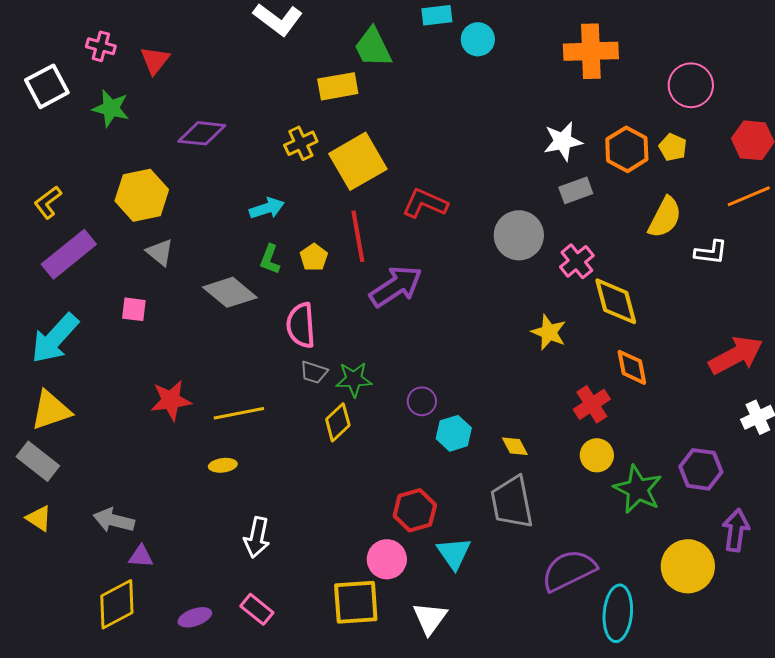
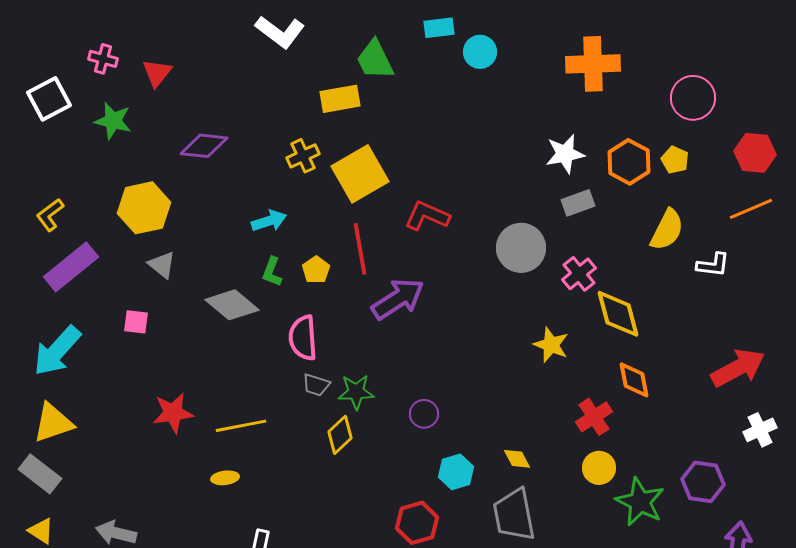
cyan hexagon: (454, 433) -> (456, 472), moved

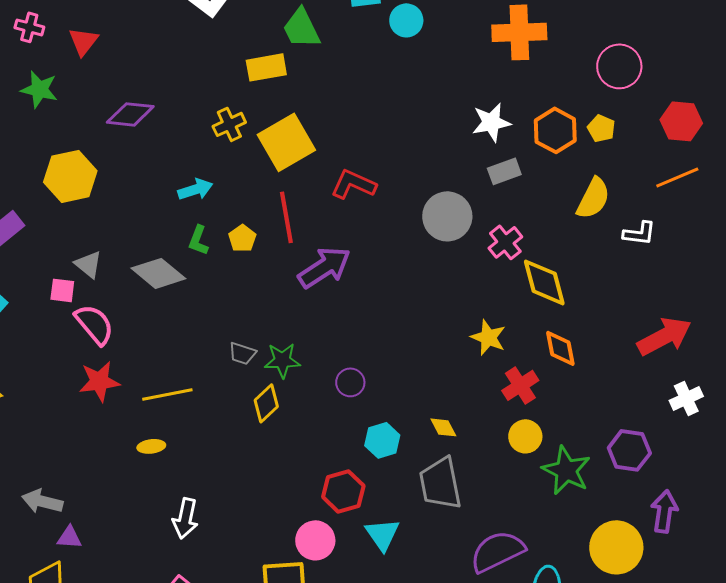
gray triangle: (162, 265) -> (88, 264), moved
pink semicircle: (303, 338) -> (94, 324), moved, turned 144
yellow star: (551, 345) -> (488, 337), moved

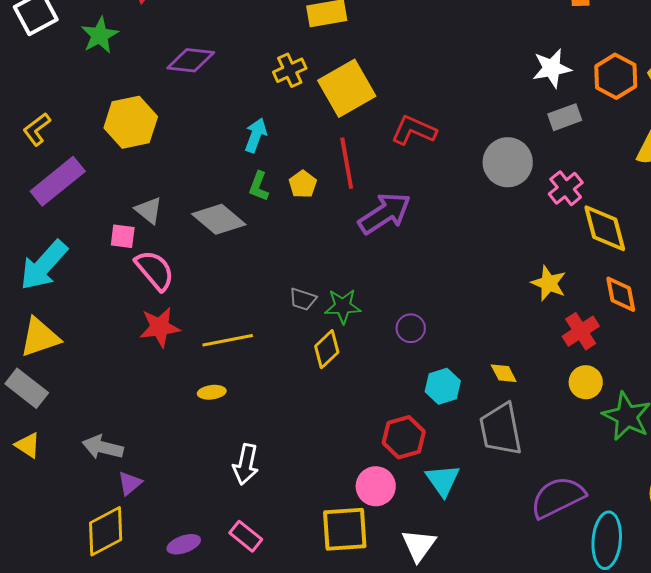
green star: (39, 89) -> (100, 35), turned 30
cyan arrow: (195, 189) -> (256, 135), turned -52
purple triangle: (69, 537) -> (130, 483), turned -44

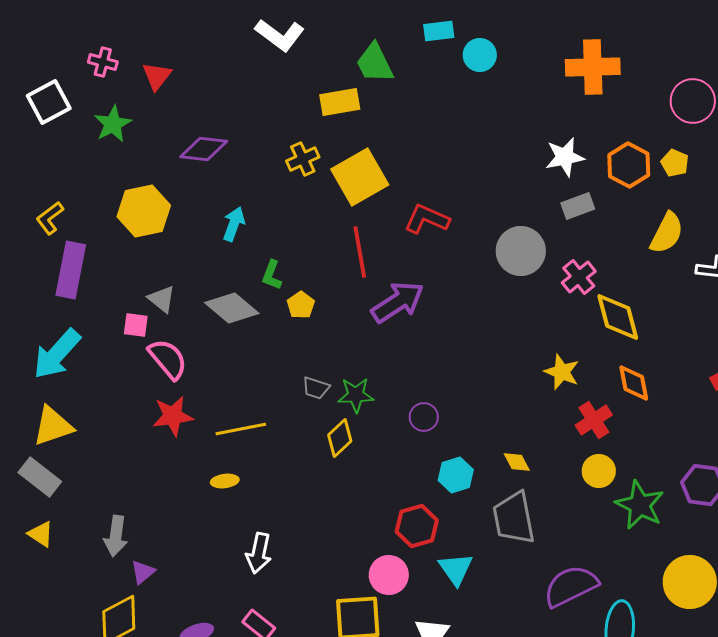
cyan arrow: (256, 135) -> (234, 224), moved
purple rectangle: (58, 181) -> (71, 270), turned -40
yellow pentagon: (303, 184) -> (301, 305), moved
gray arrow: (103, 447) -> (116, 536), turned -96

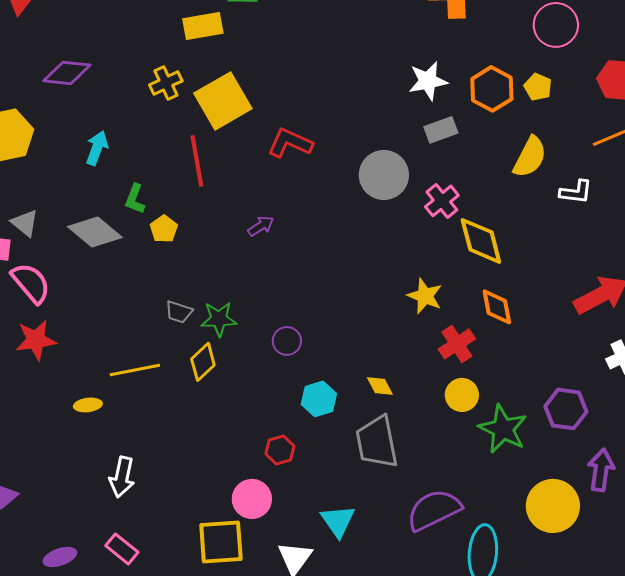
red line: (360, 252) -> (197, 161), moved
purple arrow: (398, 302) -> (261, 226), size x0.5
yellow line: (241, 429) -> (135, 370), moved
red hexagon: (417, 526) -> (280, 450), size x0.7
cyan triangle: (456, 569) -> (338, 521), moved

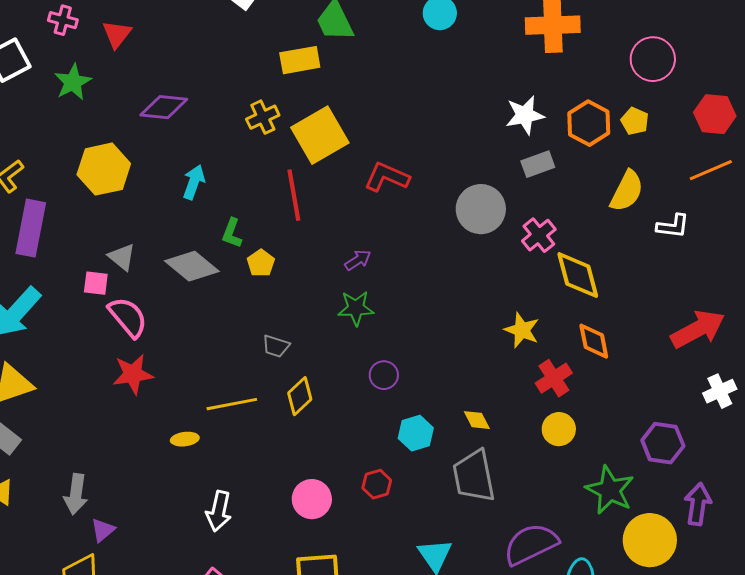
green star: (219, 319) -> (356, 308), moved
green star: (503, 429) -> (610, 490), moved
pink circle: (252, 499) -> (312, 499), moved

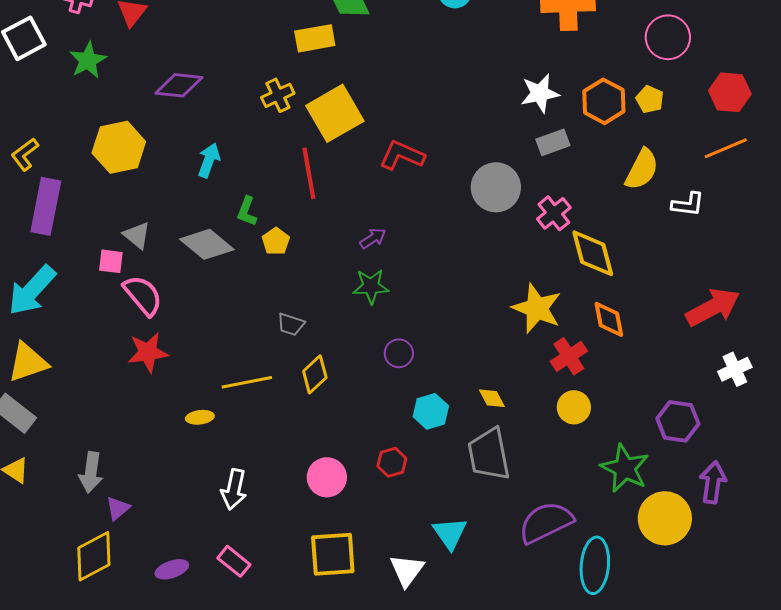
yellow star: (522, 330) -> (537, 308), size x1.4

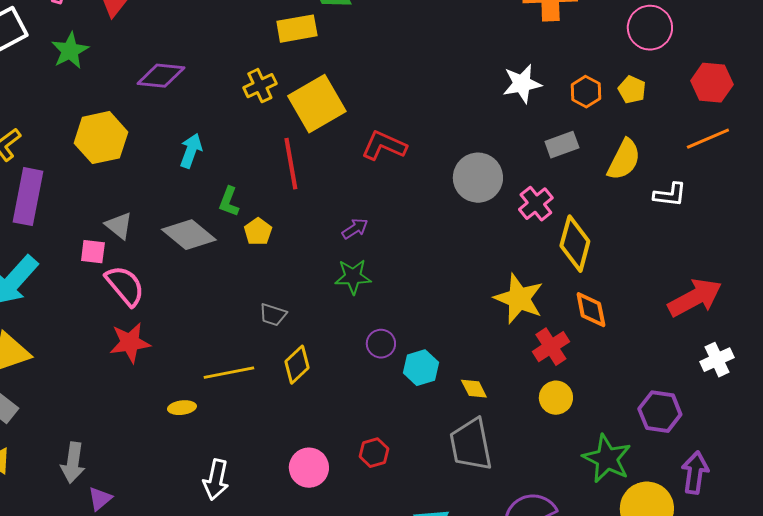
orange hexagon: (604, 101) -> (586, 92), size x0.7
gray rectangle: (553, 142) -> (562, 145), moved
yellow diamond: (593, 253) -> (575, 244), turned 30
cyan hexagon: (431, 411) -> (421, 368), moved

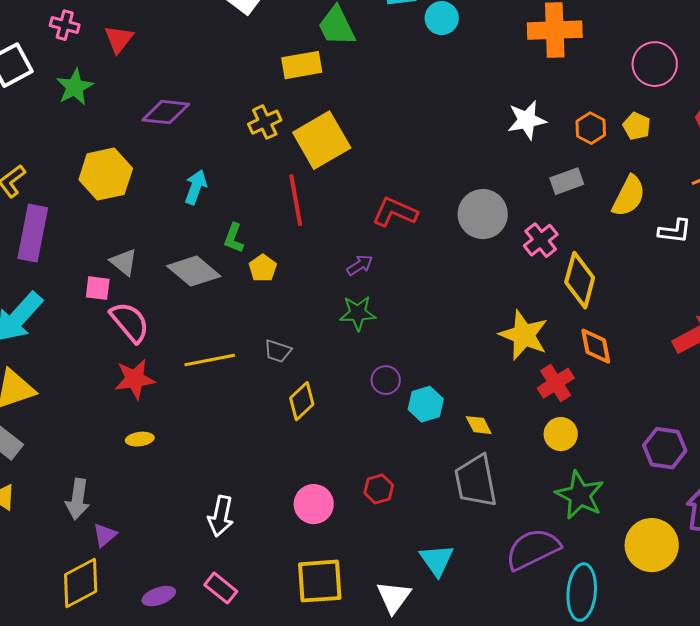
red L-shape: (384, 146) -> (395, 212), moved
yellow line: (229, 373) -> (210, 360), moved
yellow ellipse: (182, 408) -> (140, 439), moved
green star: (607, 459) -> (580, 495), moved

